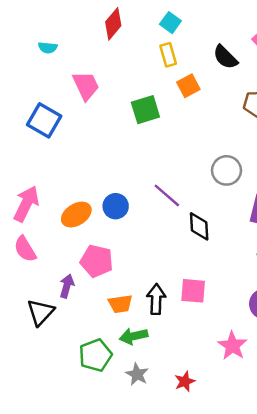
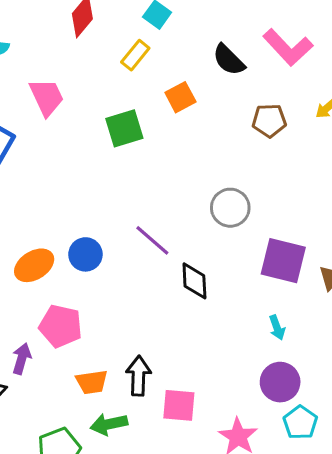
yellow rectangle: (168, 55) -> (135, 55), moved, turned 55
pink square: (193, 291) -> (179, 405), moved

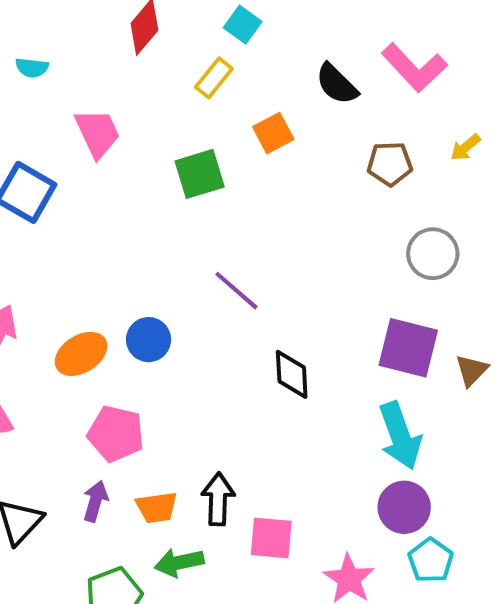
gray circle: (230, 208) -> (433, 254), moved
purple line: (152, 240) -> (236, 291), moved
cyan arrow: (277, 328) -> (400, 436), size x2.0
purple arrow: (22, 359) -> (95, 501), moved

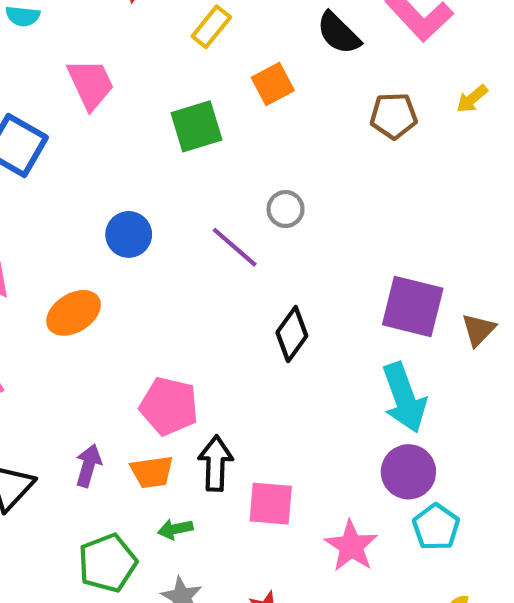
gray circle: (433, 254) -> (286, 209), moved, size x0.7
blue circle: (149, 340) -> (129, 234), moved
black diamond: (292, 374) -> (292, 334), turned 39
pink pentagon: (116, 434) -> (169, 406), moved
green arrow: (179, 562) -> (175, 529), size x0.7

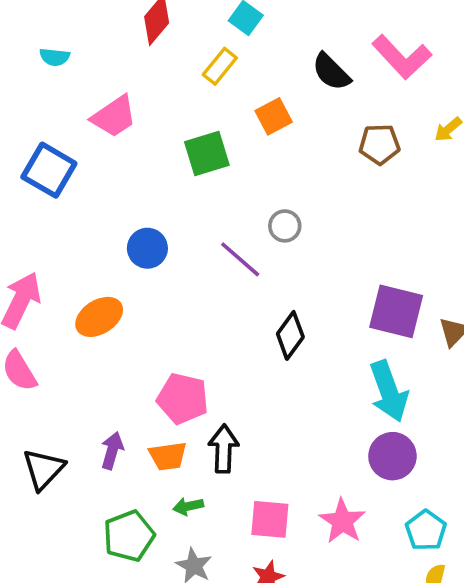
pink trapezoid: (91, 84) -> (114, 116), turned 81
pink square: (271, 504) -> (270, 519), moved
cyan pentagon: (436, 527) -> (426, 530), moved

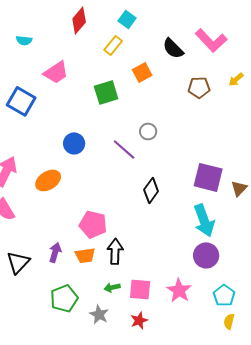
green arrow: (188, 506) -> (112, 287), moved

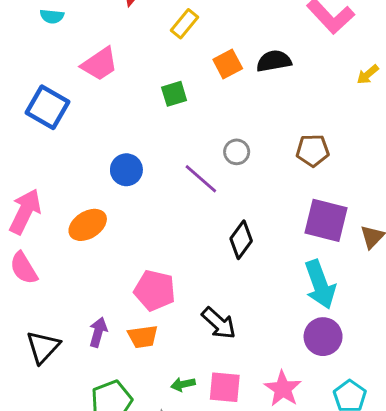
black semicircle: (173, 48) -> (274, 61), moved, turned 125
brown pentagon: (199, 87) -> (313, 150), moved
green square: (106, 92) -> (174, 94), size x0.7
black arrow: (115, 251) -> (219, 323), moved, turned 130

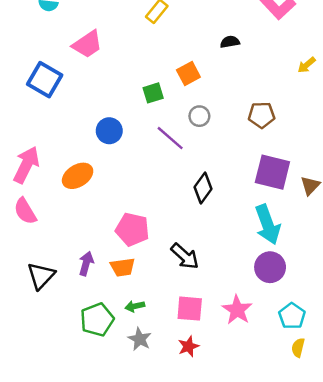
black semicircle: (274, 61) -> (230, 42), size x0.7
orange square: (228, 64) -> (188, 73), moved
yellow arrow: (368, 74) -> (307, 65), moved
green square: (174, 94) -> (153, 93), moved
green arrow: (183, 384) -> (135, 306), moved

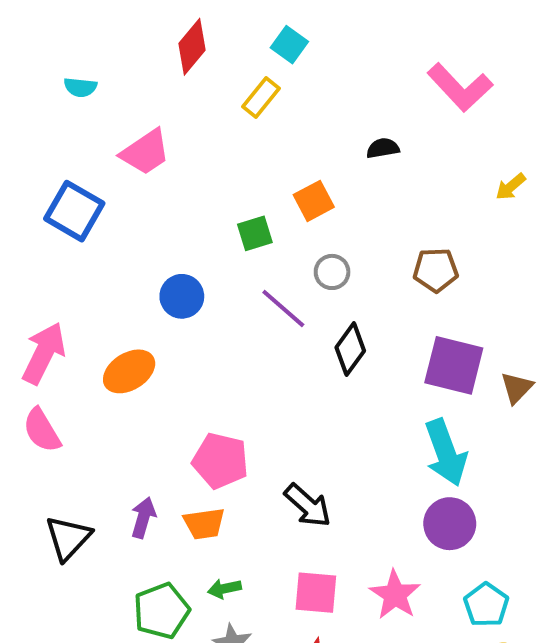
black diamond: (203, 188) -> (350, 349), moved

